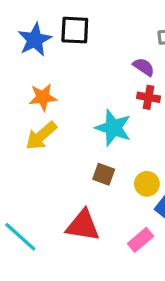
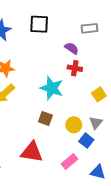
black square: (75, 30) -> (39, 24), moved

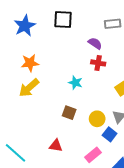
cyan star: (52, 88) -> (75, 83), size x0.6
red triangle: (32, 152) -> (56, 146), size x0.6

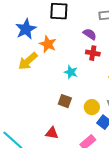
blue star: (25, 26) -> (26, 29), moved
orange star: (30, 63) -> (48, 44), moved, turned 30
yellow arrow: (29, 88) -> (28, 61), moved

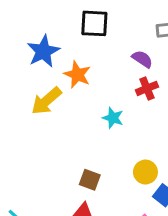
red cross: (93, 53) -> (147, 88), turned -32
brown square: (65, 101) -> (90, 180), moved

